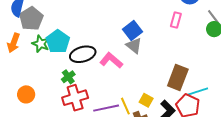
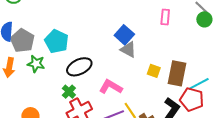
cyan pentagon: (58, 42) -> (57, 41), moved
pink L-shape: (111, 60) -> (111, 87), moved
yellow square: (146, 100) -> (154, 71), moved

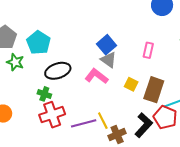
pink rectangle: (165, 17) -> (148, 50), moved
pink L-shape: (111, 87) -> (97, 76), moved
green cross: (69, 92) -> (44, 94), turned -32

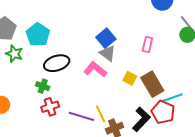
brown rectangle: (154, 90) -> (152, 84), turned -50
red cross: (52, 115) -> (50, 107), size x0.7
purple line: (84, 123) -> (81, 116), turned 30

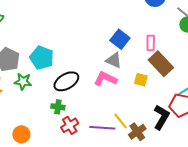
blue square: (106, 38) -> (120, 39), moved
brown rectangle: (152, 84) -> (161, 64), moved

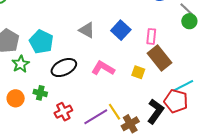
gray triangle: (114, 60) -> (87, 30), moved
green star: (23, 82) -> (21, 64), turned 30
green cross: (58, 107) -> (40, 93), moved
purple line: (102, 128) -> (96, 117), turned -40
orange circle: (21, 134) -> (16, 98), moved

